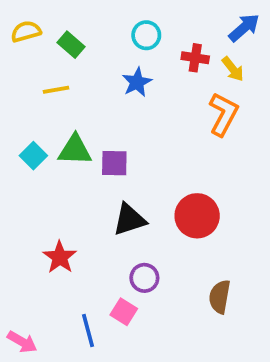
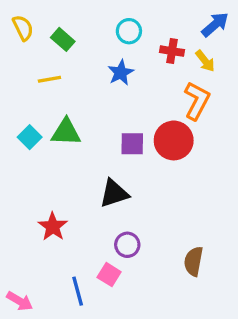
yellow semicircle: (26, 31) -> (23, 28), turned 80
purple square: (114, 163) -> (132, 144), moved
red circle: (197, 216) -> (174, 140), moved

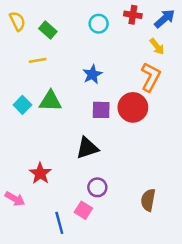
red cross: (172, 51) -> (133, 15), moved
blue star: (121, 73) -> (92, 74), moved
pink arrow: (20, 301) -> (15, 199), moved

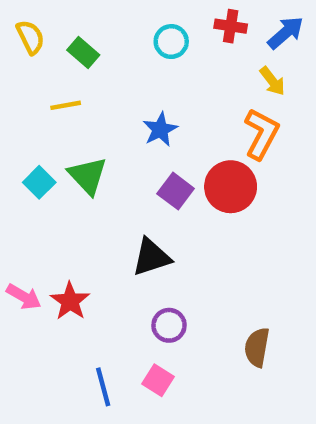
green triangle: (50, 101) -> (88, 176), turned 45
purple square: (101, 110) -> (176, 191), turned 36
pink arrow: (15, 199) -> (24, 297), moved
pink square: (83, 210) -> (158, 380), moved

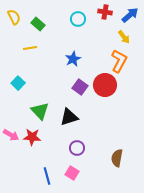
green triangle: (88, 176) -> (40, 111), moved
red star: (70, 301) -> (32, 137), turned -30

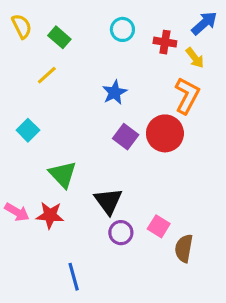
red cross: (105, 12) -> (165, 42), moved
yellow line: (30, 48) -> (47, 75), turned -32
black triangle: (69, 117) -> (108, 201), moved, turned -48
pink square: (72, 173) -> (159, 226), moved

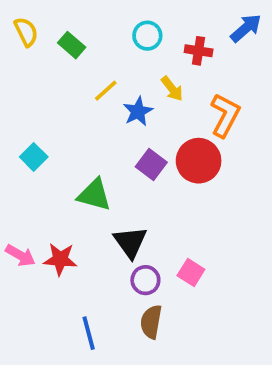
yellow arrow: (195, 58) -> (172, 89), moved
yellow line: (47, 75) -> (106, 91), moved
green triangle: (63, 174) -> (94, 195), moved, turned -32
brown semicircle: (184, 248) -> (151, 322), moved

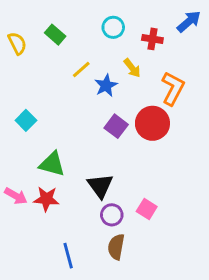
yellow semicircle: (26, 32) -> (17, 43), moved
green triangle: (94, 195) -> (52, 164), moved

